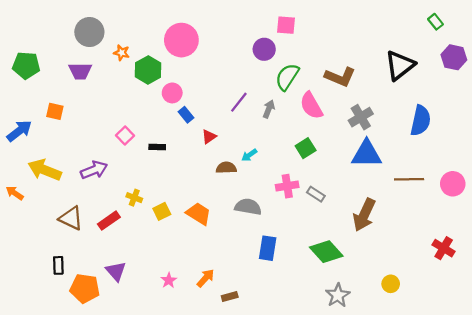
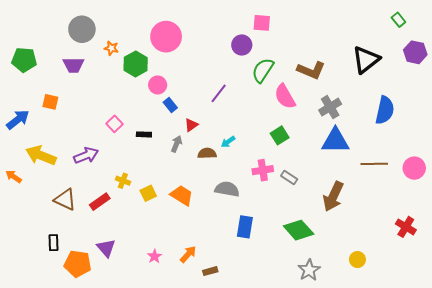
gray arrow: (269, 109) -> (177, 144), moved

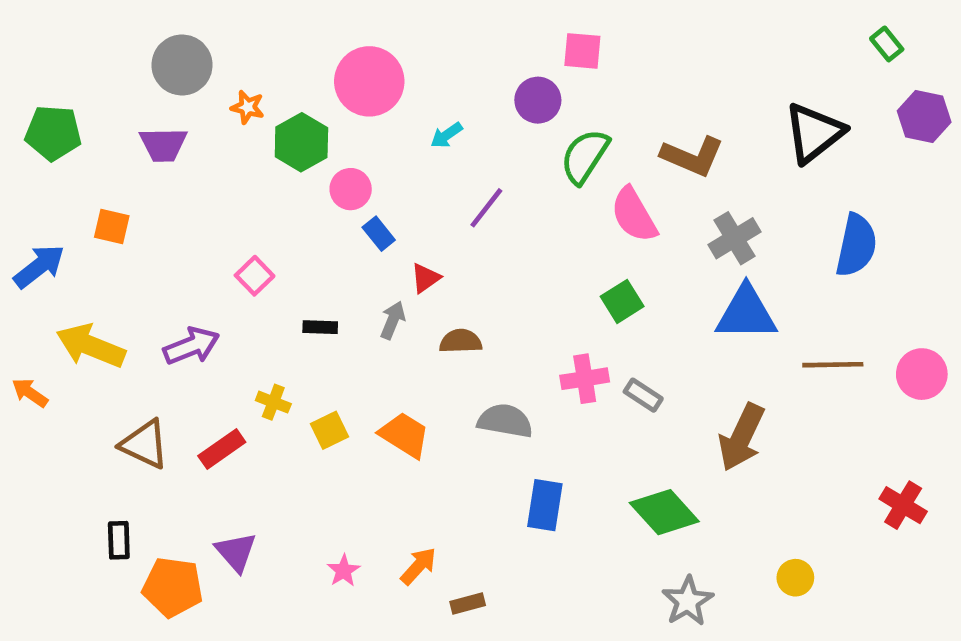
black rectangle: (144, 134) -> (320, 327), moved
cyan arrow: (228, 142) -> (447, 135), moved

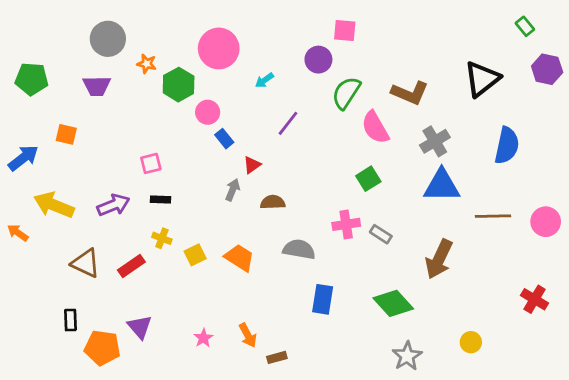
pink square: (255, 276) -> (151, 163), turned 30
black rectangle: (320, 327) -> (161, 200), moved
orange arrow: (418, 566) -> (248, 335), turned 110

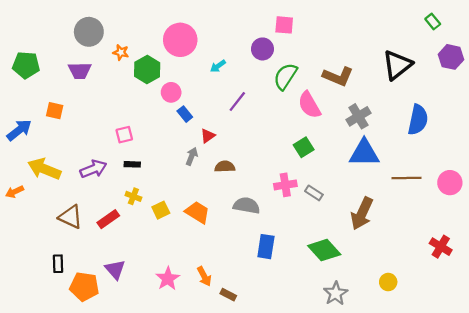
orange arrow: (18, 233) -> (15, 192), turned -60
pink star: (203, 338) -> (168, 279), size x1.5
brown rectangle: (277, 357) -> (228, 295), turned 42

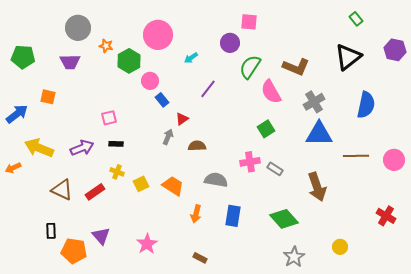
green rectangle: (433, 22) -> (356, 19), moved
brown arrow: (362, 213) -> (317, 187), turned -44
orange arrow: (204, 276) -> (196, 214), moved, turned 42

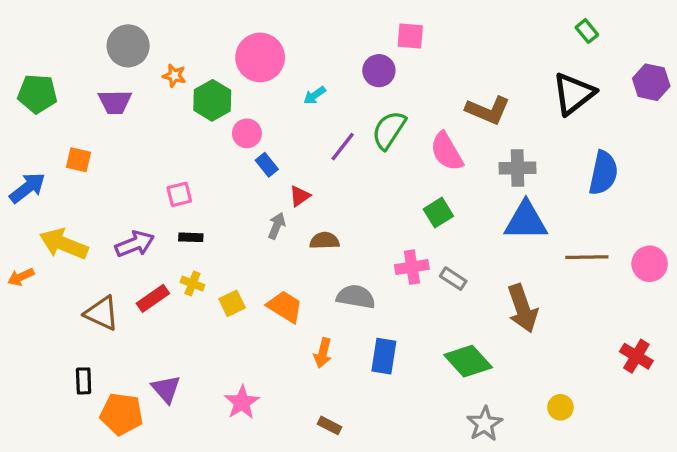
green semicircle: (250, 67) -> (389, 130), moved
gray cross: (314, 102) -> (518, 168), turned 30
red rectangle: (95, 192) -> (153, 298), moved

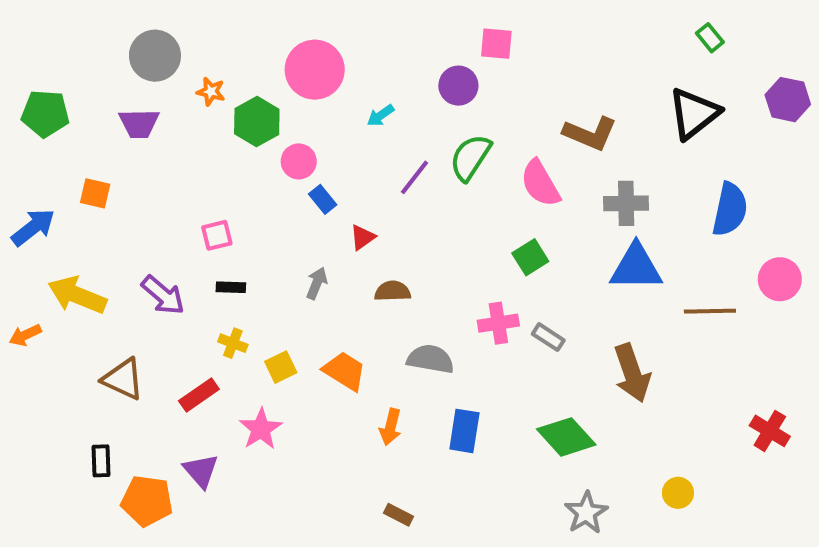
gray arrow: (277, 226) -> (317, 283), moved
purple arrow: (135, 244) -> (163, 295), turned 63
pink circle: (650, 264) -> (780, 279), moved
red rectangle: (153, 298) -> (199, 395), moved
pink star: (242, 402) -> (261, 429), moved

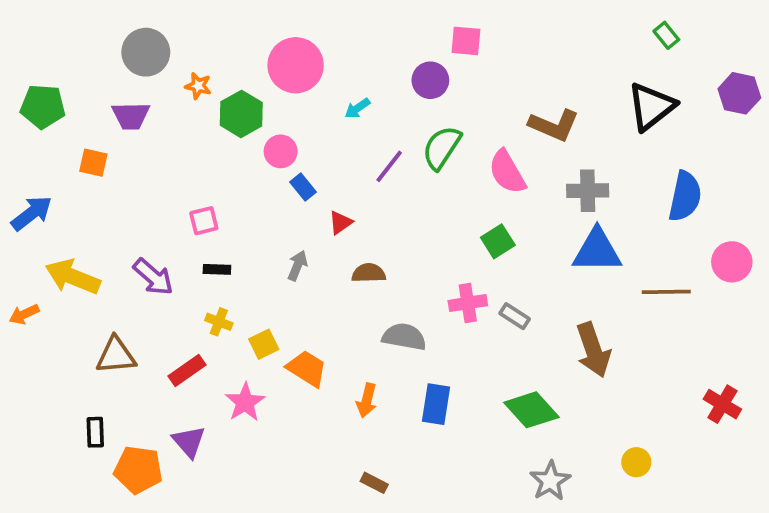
orange square: (95, 193) -> (93, 163), moved
orange trapezoid: (345, 371) -> (307, 369), moved
brown triangle: (123, 379) -> (116, 355), turned -30

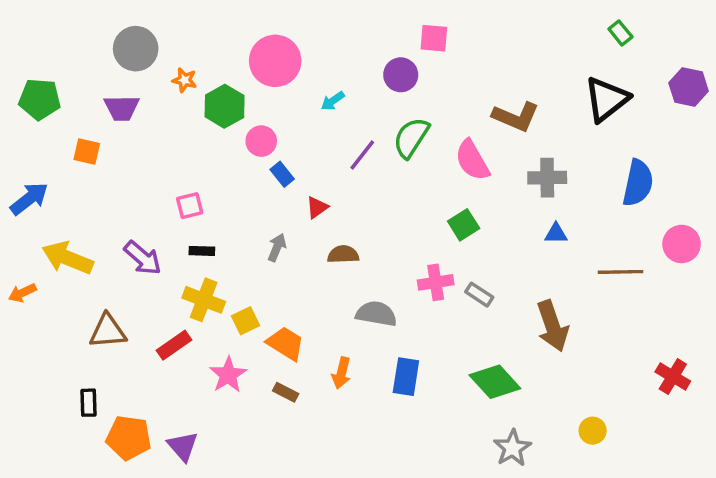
blue triangle: (597, 251) -> (556, 234), size x0.5
yellow cross: (219, 322) -> (204, 300), size x1.6
purple triangle: (189, 442) -> (183, 446), moved
brown rectangle: (374, 483) -> (286, 392), moved

